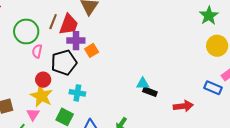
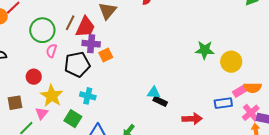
green star: (209, 16) -> (205, 50), moved, turned 30
red circle: (43, 80) -> (34, 77), moved
blue rectangle: (213, 88) -> (223, 103), turned -36

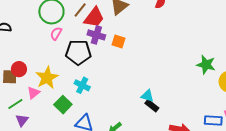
orange square: (106, 55) -> (119, 42), moved, turned 32
red circle: (34, 77) -> (19, 69), moved

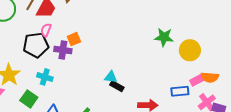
pink semicircle: (56, 34) -> (46, 30), moved
purple cross: (96, 35) -> (63, 50), moved
orange square: (119, 42) -> (74, 39), moved, turned -32

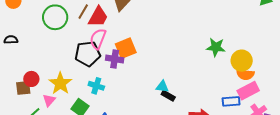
pink semicircle: (46, 30) -> (98, 39), size x1.5
orange square: (74, 39) -> (126, 48), size x1.5
orange semicircle: (210, 77) -> (245, 75), moved
pink rectangle: (197, 80) -> (248, 91), size x1.5

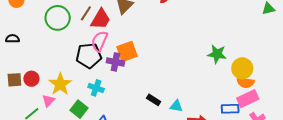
cyan triangle: (162, 87) -> (176, 106), moved
brown square: (23, 88) -> (14, 80), moved
black rectangle: (168, 96) -> (154, 100), moved

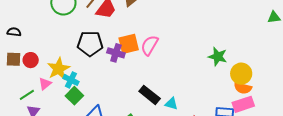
black semicircle: (12, 39) -> (14, 32), moved
pink semicircle: (99, 41) -> (150, 45), moved
cyan cross: (96, 88) -> (71, 80), moved
black rectangle: (154, 100) -> (150, 95), size x1.5

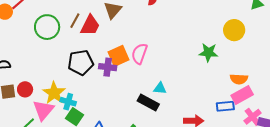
yellow circle: (241, 74) -> (234, 30), moved
pink triangle: (45, 84) -> (43, 110), size x1.6
cyan triangle: (171, 104) -> (160, 88), moved

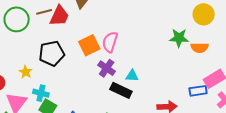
brown line: (75, 21) -> (44, 12), turned 49
purple cross: (108, 67) -> (107, 68), moved, turned 30
orange semicircle: (239, 79) -> (200, 48), moved
yellow star: (54, 93) -> (26, 72), moved, size x0.6

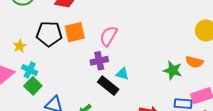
green star: (179, 38) -> (173, 70), moved
orange square: (89, 45) -> (75, 32), moved
purple cross: (107, 68) -> (99, 61), turned 30

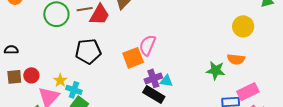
orange square: (75, 32) -> (133, 58), moved
yellow star: (20, 46) -> (60, 80), moved
purple cross: (99, 61) -> (153, 78), moved

